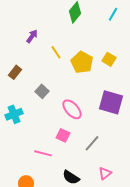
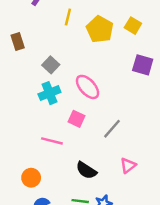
yellow line: (56, 52) -> (68, 17), turned 48
brown rectangle: (15, 72) -> (18, 42), turned -56
purple square: (111, 102) -> (143, 65), moved, size x0.7
cyan cross: (14, 114) -> (49, 93), moved

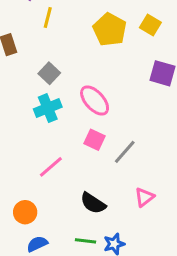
yellow line: (68, 17) -> (48, 17), moved
pink square: (76, 119) -> (95, 140), moved
pink line: (52, 141) -> (51, 167), turned -55

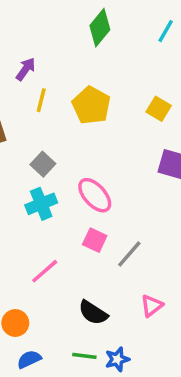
yellow pentagon: (110, 30) -> (91, 105), moved

